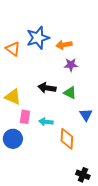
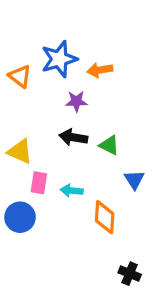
purple star: (71, 65) -> (76, 101), moved

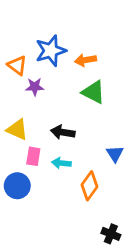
purple star: (76, 101) -> (35, 87), moved
black arrow: (73, 137) -> (63, 132), moved
green triangle: (109, 145) -> (93, 92), moved, size x1.4
orange diamond: (105, 217) -> (89, 186), turned 32

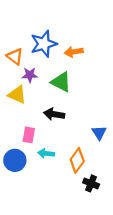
green triangle: (93, 92) -> (61, 82), moved
yellow triangle: (17, 130) -> (17, 95), moved
cyan arrow: (61, 163) -> (46, 153), moved
black cross: (111, 234) -> (91, 183), moved

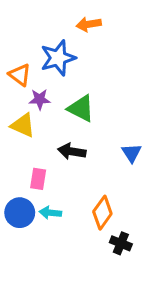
orange arrow: (74, 52) -> (89, 24), moved
blue triangle: (99, 133) -> (132, 153), moved
cyan arrow: (46, 153) -> (50, 213), moved

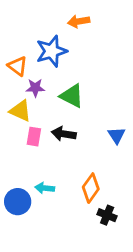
pink rectangle: (38, 179) -> (34, 137), moved
blue circle: (20, 213) -> (18, 202), moved

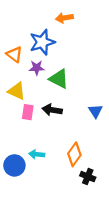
purple star: (35, 88) -> (37, 68), moved

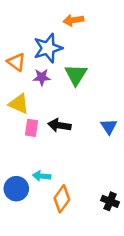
green triangle: (59, 79) -> (76, 75), moved, turned 35
orange diamond: (74, 154) -> (62, 199), moved
black cross: (88, 177) -> (110, 201), moved

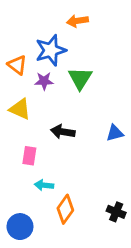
blue triangle: (109, 127) -> (115, 133), turned 48
pink rectangle: (32, 128) -> (29, 156), moved
blue circle: (16, 189) -> (20, 227), moved

